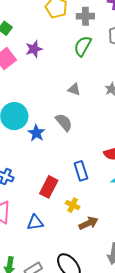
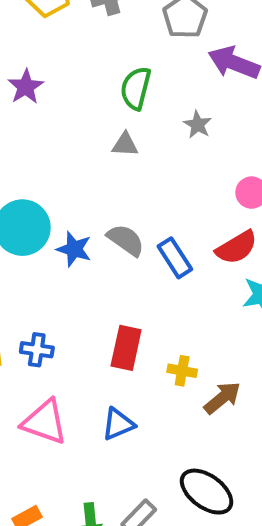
green semicircle: (83, 46) -> (136, 88), moved
gray semicircle: (64, 122) -> (126, 240), moved
blue rectangle: (81, 171) -> (175, 258), moved

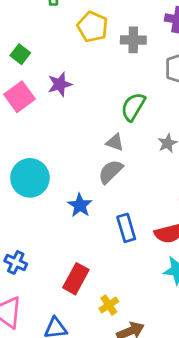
gray semicircle: (126, 240) -> (111, 172), moved, turned -96
blue star: (74, 249) -> (80, 205), moved
yellow cross: (182, 371) -> (109, 305), turned 30

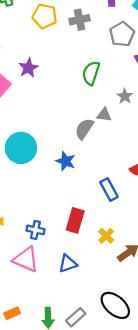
gray triangle: (115, 142) -> (104, 115), moved
blue rectangle: (126, 228) -> (109, 189), moved
blue cross: (16, 262) -> (35, 230), moved

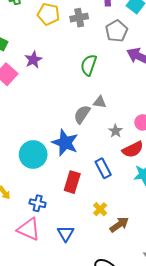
gray star: (125, 96) -> (115, 131), moved
cyan circle: (21, 148) -> (33, 155), moved
blue star: (66, 161) -> (65, 143), size x1.5
red rectangle: (75, 220) -> (72, 182), moved
blue triangle: (68, 264) -> (66, 233), turned -42

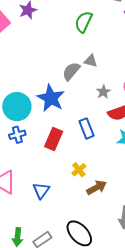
blue cross: (38, 203) -> (17, 135), moved, turned -35

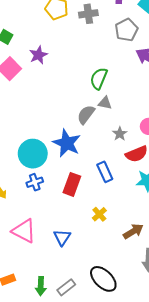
green semicircle: (84, 22) -> (99, 79), moved
brown arrow: (97, 187) -> (133, 231), moved

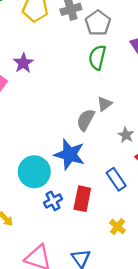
gray pentagon: (126, 30) -> (98, 23), moved
green semicircle: (99, 79) -> (97, 57), moved
gray triangle: (105, 103) -> (104, 104), turned -40
blue cross: (35, 182) -> (53, 201), moved

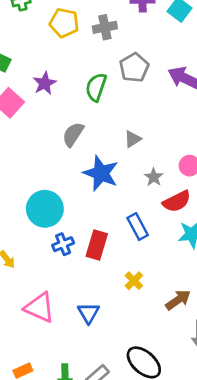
gray pentagon: (98, 23) -> (134, 68), moved
green semicircle: (97, 57) -> (96, 87), moved
gray semicircle: (86, 120) -> (73, 134), moved
blue star: (70, 154) -> (101, 173), moved

